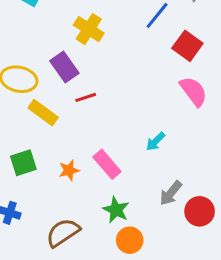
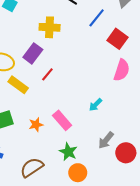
yellow cross: (89, 29) -> (50, 27), turned -30
purple rectangle: (64, 67) -> (33, 53), turned 72
pink semicircle: (193, 91) -> (122, 70), turned 55
red line: (86, 97) -> (47, 74), turned -32

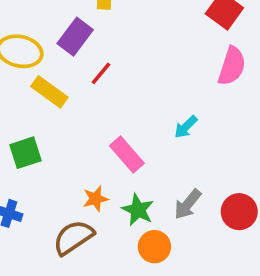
orange star: (36, 125) -> (95, 199), moved
gray arrow: (106, 140) -> (188, 204), moved

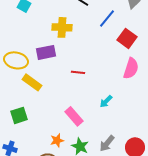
purple rectangle: (75, 37) -> (46, 52), turned 42
red line: (101, 73) -> (78, 72), moved, turned 56

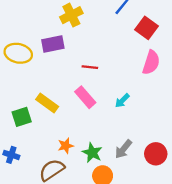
yellow cross: (62, 27) -> (71, 15), turned -30
yellow rectangle: (32, 82) -> (47, 103), moved
pink rectangle: (74, 116) -> (85, 97), moved

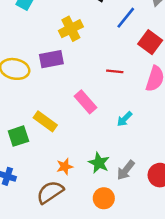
red line: (90, 67) -> (115, 71), moved
pink rectangle: (85, 97) -> (85, 102), moved
green star: (92, 153) -> (99, 163), moved

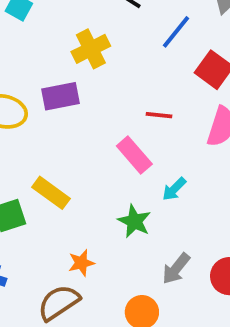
pink rectangle: (85, 102) -> (134, 155), moved
green star: (99, 163) -> (134, 221), moved

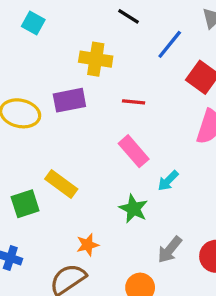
yellow cross: (91, 49) -> (96, 59), turned 36
red line: (159, 115) -> (134, 102), moved

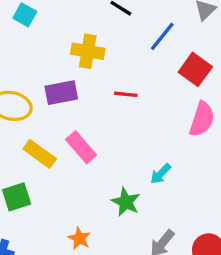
pink rectangle: (134, 151) -> (81, 147), moved
yellow rectangle: (61, 184) -> (40, 154), moved
orange star: (88, 245) -> (79, 238), turned -30

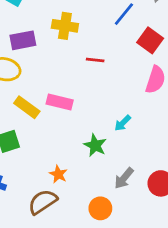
purple rectangle: (61, 93) -> (23, 40), moved
pink rectangle: (81, 147) -> (60, 102), turned -35

